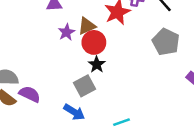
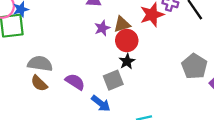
gray pentagon: (166, 42) -> (194, 66), moved
purple semicircle: (30, 94) -> (75, 82), moved

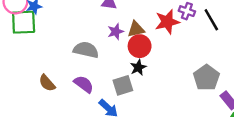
gray semicircle: (40, 64) -> (86, 50), moved

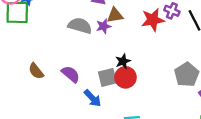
brown triangle: (136, 29) -> (115, 15), moved
red circle: (140, 46) -> (125, 77), moved
gray semicircle: (86, 50) -> (80, 26), moved

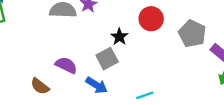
brown semicircle: (36, 71) -> (40, 86), moved
red circle: (125, 77) -> (151, 19), moved

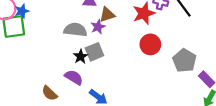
black star: (119, 37) -> (81, 57), moved
gray square: (107, 59) -> (94, 52), moved

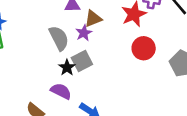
gray semicircle: (75, 30) -> (59, 38), turned 60

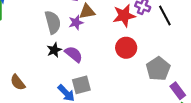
gray square: (82, 61) -> (81, 85), moved
purple semicircle: (61, 91) -> (74, 54), moved

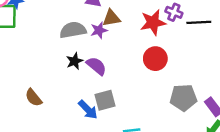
black line: (165, 15) -> (199, 22), turned -65
gray semicircle: (53, 22) -> (73, 30), turned -85
gray pentagon: (158, 69) -> (183, 98), moved, turned 30

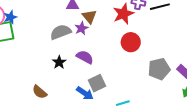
brown triangle: (111, 18) -> (89, 17), turned -49
black star: (75, 61) -> (59, 62), moved

